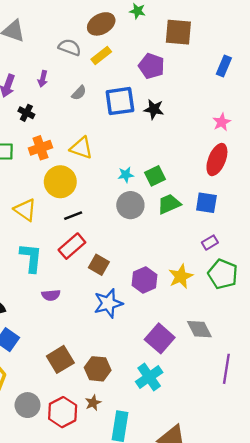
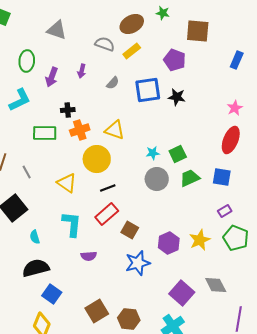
black cross: (26, 113) -> (68, 110), moved, turned -32

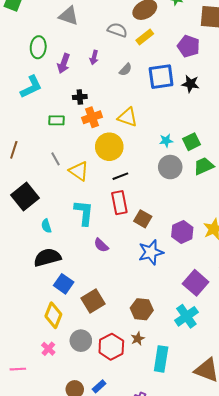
green rectangle: (45, 133) -> (56, 120), size x0.7
gray line: (27, 172) -> (55, 159), moved
red rectangle: (107, 214) -> (119, 203), turned -60
purple semicircle: (89, 256) -> (101, 245), turned 49
brown square: (97, 311) -> (93, 301), moved

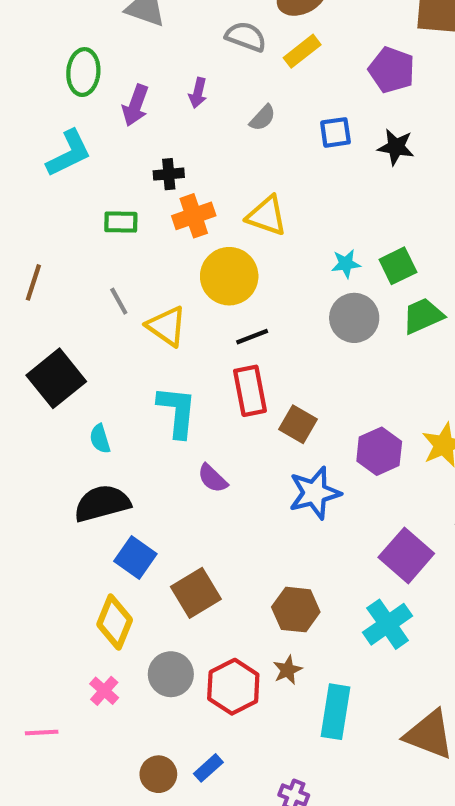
blue square: (161, 77) -> (335, 132), size x0.6

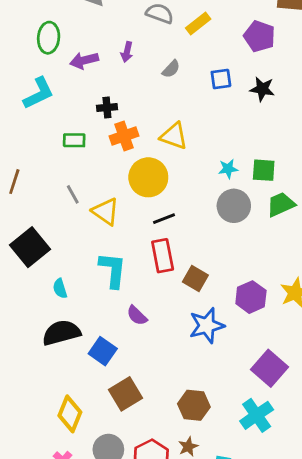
purple arrow: (135, 105) -> (84, 60), turned 56
green square: (398, 266) -> (264, 170), turned 30
blue square: (135, 557) -> (103, 351), moved

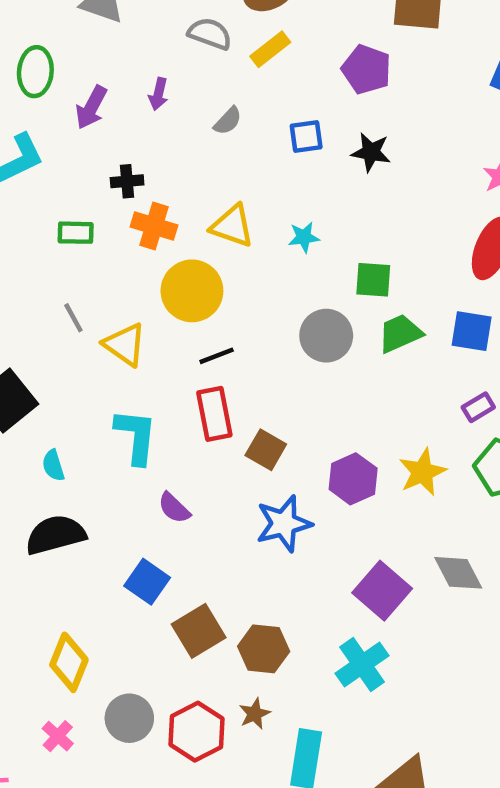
purple arrow: (84, 60) -> (91, 107), turned -48
orange cross: (124, 136) -> (154, 226), turned 36
cyan star: (228, 169) -> (304, 237), moved
blue square: (103, 351) -> (147, 582), moved
brown square: (125, 394) -> (199, 631), moved

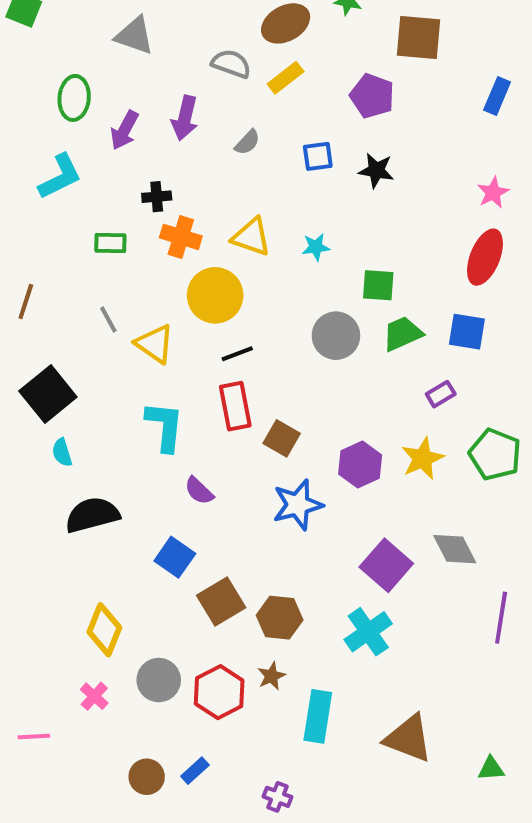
purple arrow: (158, 94) -> (185, 118), size x1.5
purple rectangle: (478, 407) -> (441, 394), moved
cyan semicircle: (53, 465) -> (62, 452), moved

